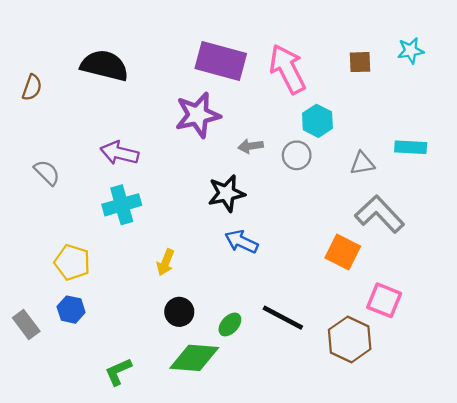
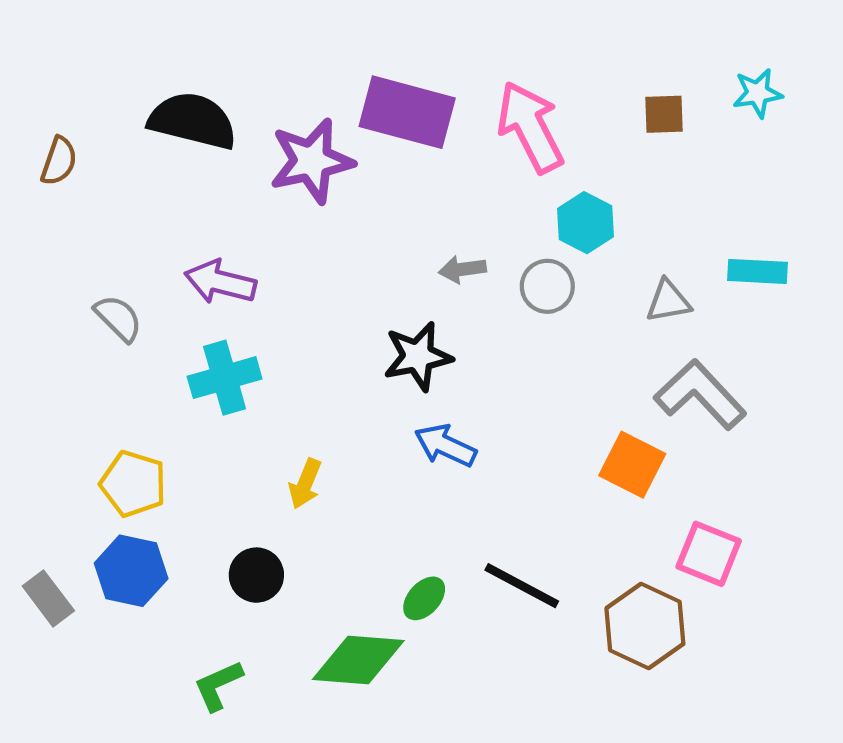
purple star: (198, 115) -> (312, 161), moved
gray semicircle: (47, 173) -> (118, 318), moved
blue hexagon: (71, 310) -> (131, 571), size x1.4
black circle: (179, 312) -> (256, 575), moved

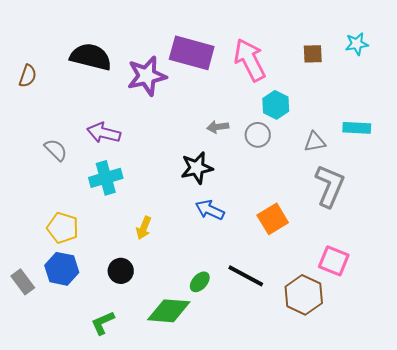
gray L-shape: (700, 395) -> (330, 186), turned 66
orange square: (632, 465) -> (273, 219), moved, turned 32

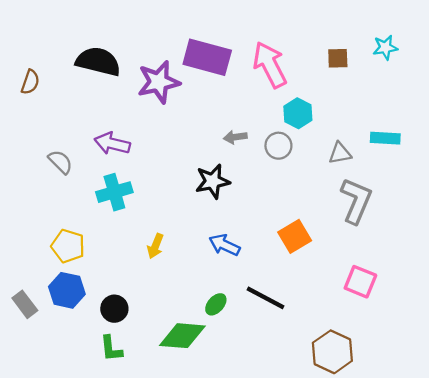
blue arrow: (210, 210) -> (224, 245), moved
black circle: (121, 271) -> (114, 309), moved
brown hexagon: (304, 295) -> (332, 352), moved
green L-shape: (103, 323) -> (111, 349), turned -72

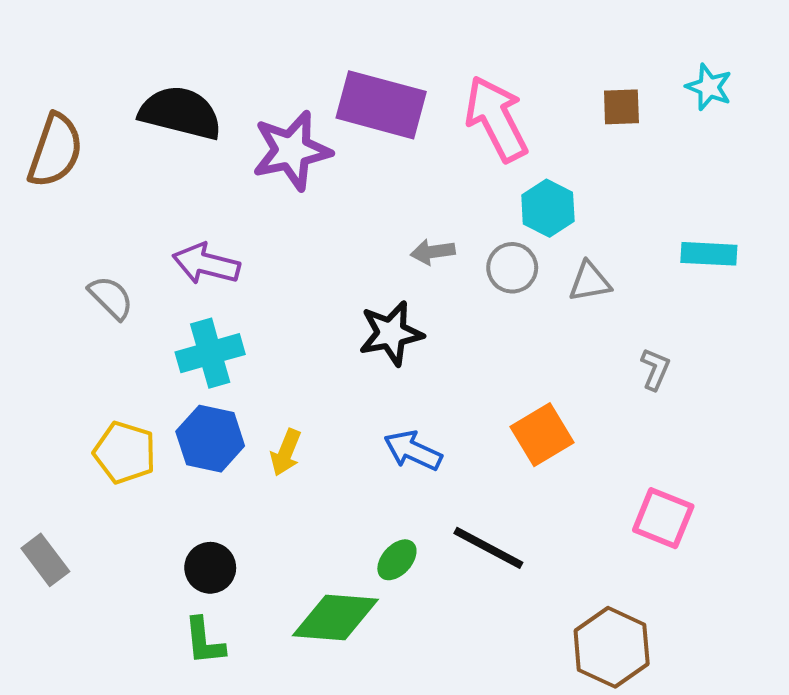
cyan star: (385, 47) -> (709, 87), turned 30
brown semicircle: (30, 82) -> (55, 151), size x1.6
gray triangle: (340, 153) -> (590, 282), moved
gray L-shape: (356, 201) -> (655, 369), size x0.5
blue hexagon: (67, 290) -> (210, 439), moved

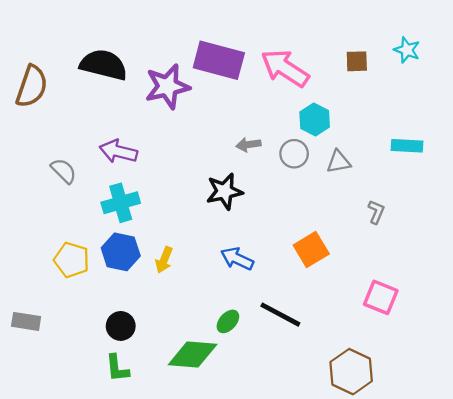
pink arrow: (496, 119) -> (285, 68), turned -30
gray rectangle: (45, 560) -> (26, 321), turned -44

